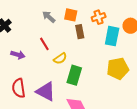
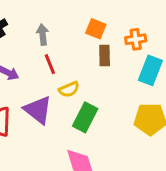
gray arrow: (49, 17) -> (43, 35), moved, turned 32
purple triangle: (46, 91) -> (38, 110), moved

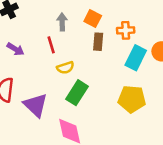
gray arrow: (43, 35) -> (62, 22), moved
purple triangle: (38, 110) -> (35, 105), moved

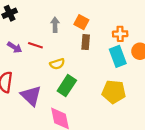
orange cross: (126, 30) -> (120, 34), moved
red line: (51, 45) -> (35, 45), moved, turned -56
cyan rectangle: (136, 58) -> (118, 56), turned -48

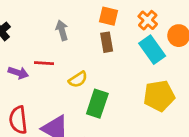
orange square: (81, 22) -> (108, 16), moved
orange cross: (120, 34) -> (148, 20), turned -32

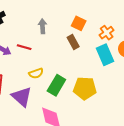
brown rectangle: (107, 42) -> (73, 42), turned -32
yellow semicircle: (78, 79) -> (36, 73), moved
yellow pentagon: (159, 96) -> (85, 88), moved

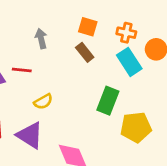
orange cross: (107, 33) -> (126, 33), turned -32
green rectangle: (56, 85) -> (108, 101), moved
yellow pentagon: (85, 88) -> (136, 127), moved

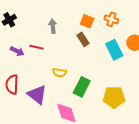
orange cross: (126, 33) -> (111, 19), moved
green rectangle: (108, 101) -> (82, 87), moved
yellow semicircle: (43, 102) -> (60, 73), moved, turned 32

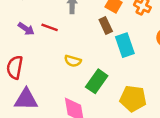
cyan rectangle: (114, 50) -> (125, 45), moved
purple triangle: (37, 95) -> (26, 99), moved, turned -45

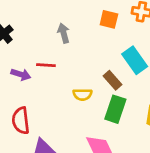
brown rectangle: (106, 25) -> (112, 80), moved

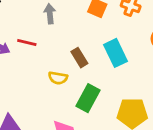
brown rectangle: (112, 80) -> (79, 58), moved

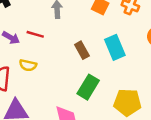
yellow semicircle: (58, 78) -> (28, 65), moved

